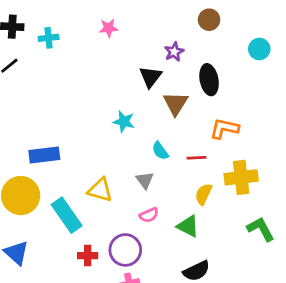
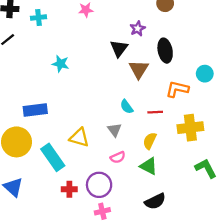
cyan circle: (259, 49) -> (205, 74), moved
cyan star: (124, 122) -> (61, 64), moved
yellow semicircle: (203, 194) -> (150, 141), moved

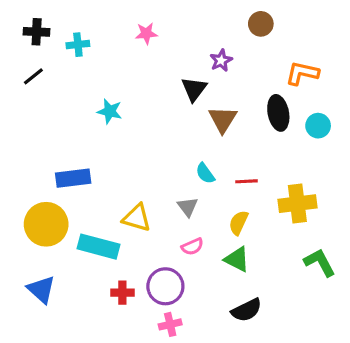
black ellipse: (165, 51) -> (278, 113), moved
orange L-shape: (177, 89) -> (302, 73), moved
cyan rectangle: (53, 157) -> (99, 247), turned -40

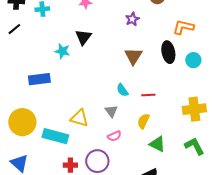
black triangle: (194, 89) -> (83, 37), moved
blue rectangle: (73, 178) -> (39, 79), moved
yellow cross: (297, 204) -> (194, 109), moved
green triangle: (237, 259) -> (157, 144), moved

